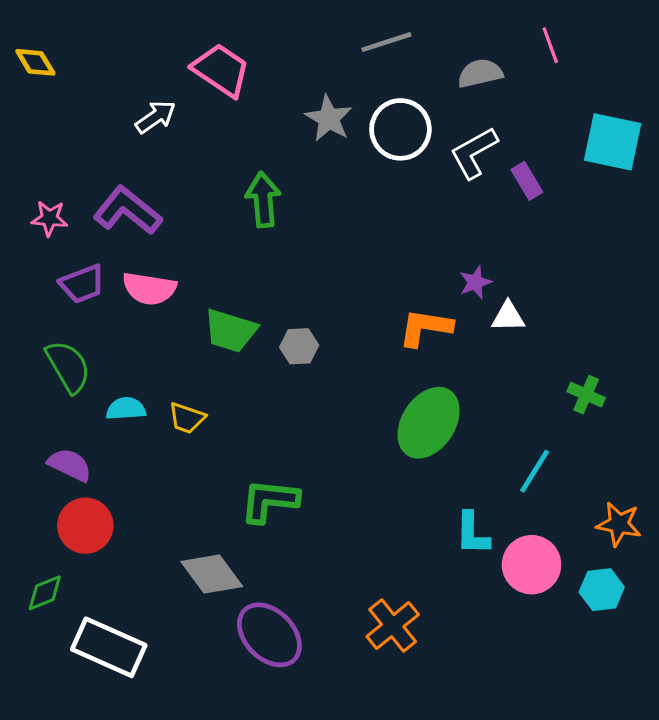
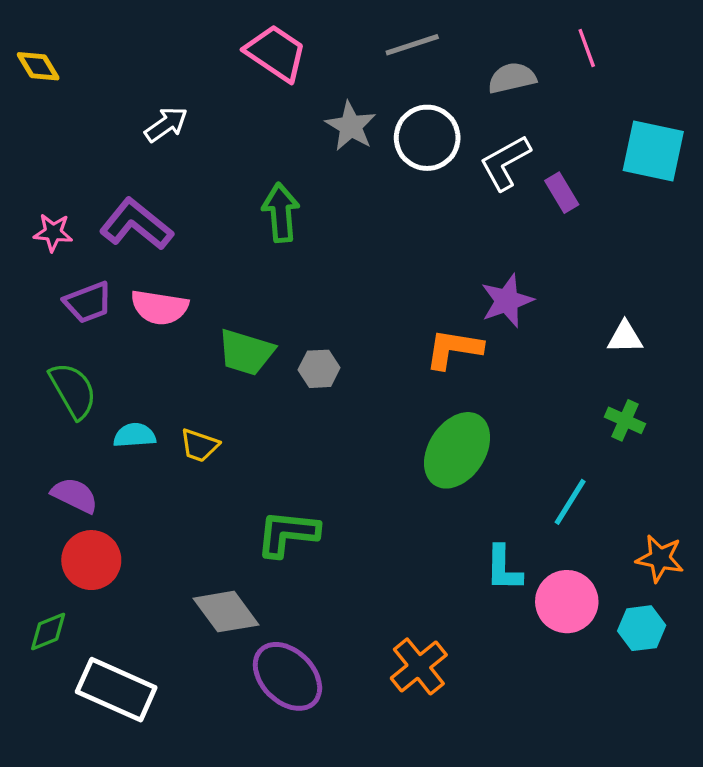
pink trapezoid: (221, 70) -> (276, 53), moved
purple star: (475, 282) -> (507, 301), size x1.5
white triangle: (508, 317) -> (625, 337), moved

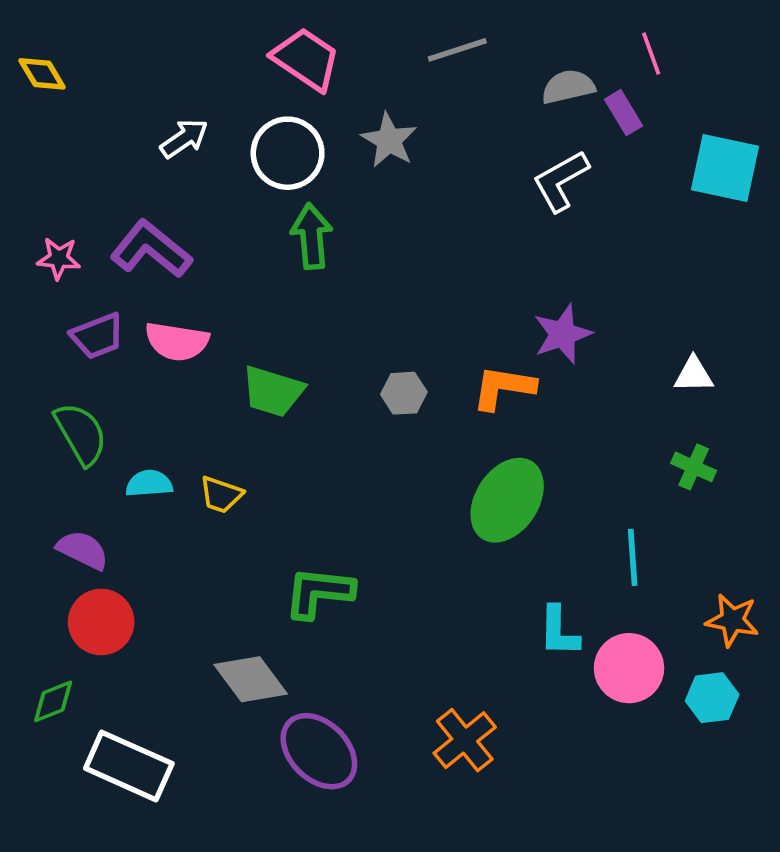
white circle: (427, 138) -> (288, 153), moved
purple rectangle: (562, 193) -> (623, 113), moved
gray hexagon: (319, 369) -> (404, 393), moved
cyan line: (570, 502) -> (633, 557), turned -36

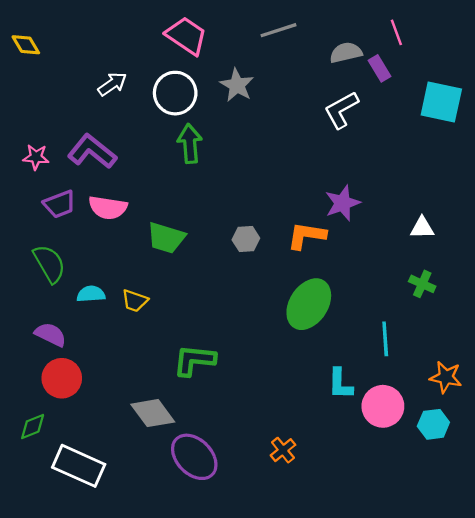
orange cross: (465, 740) -> (283, 450), size x0.7

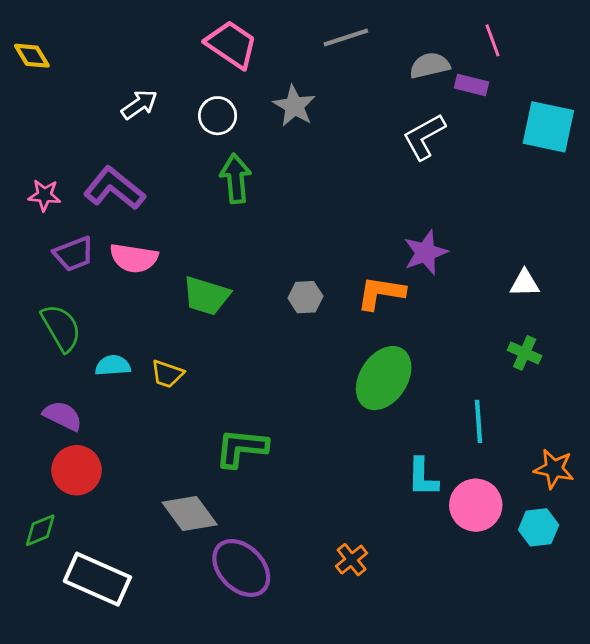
purple rectangle: (380, 68) -> (472, 85), turned -45
white circle: (175, 93) -> (218, 116), size x0.7

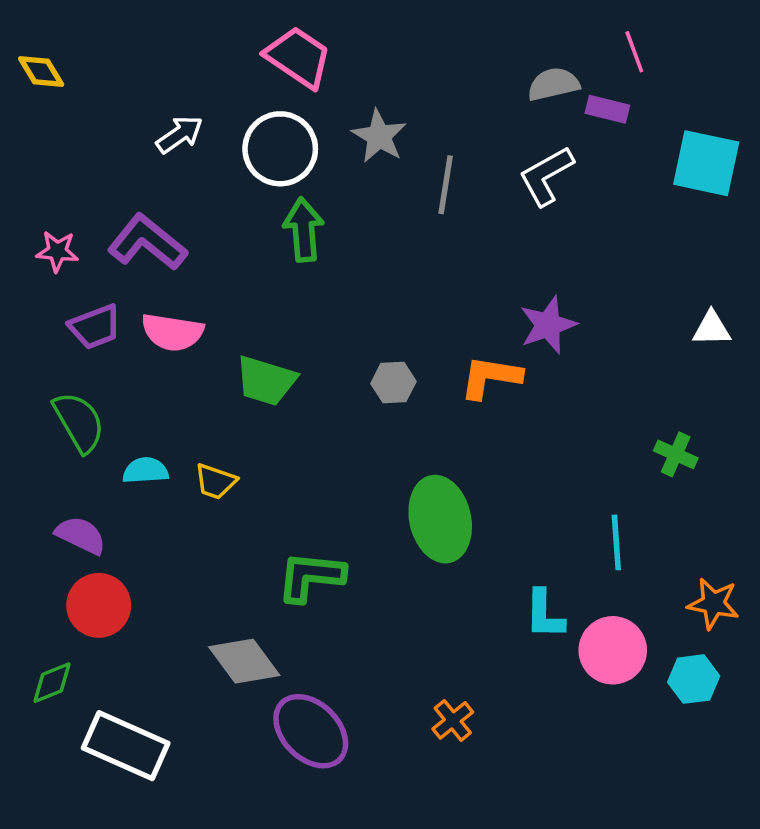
gray line: (346, 38) -> (446, 185), moved, turned -63
white circle: (218, 116) -> (280, 149), size x1.5
white triangle: (525, 283) -> (712, 329), moved
green ellipse: (384, 378) -> (440, 519), moved, turned -46

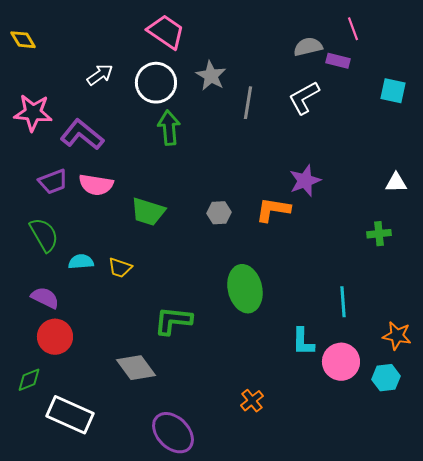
cyan square: (706, 163) -> (393, 91), size x0.7
pink star: (57, 251) -> (33, 113), moved, size x1.6
green cross: (676, 454) -> (379, 234), moved, turned -30
purple ellipse: (311, 731) -> (173, 433), moved

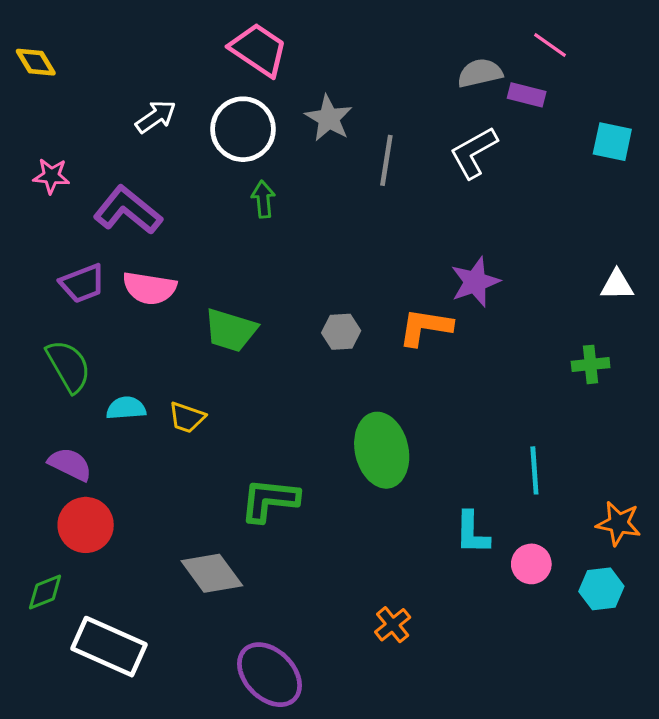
pink line: (353, 29) -> (550, 45), turned -35
pink star: (33, 113) -> (51, 176), size x0.6
green arrow: (169, 128) -> (263, 199), size x0.7
pink circle: (341, 362) -> (531, 564), size x0.7

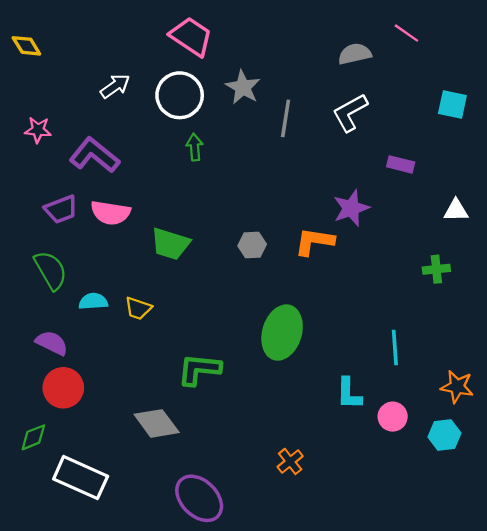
purple rectangle: (527, 95) -> (401, 164), moved
green ellipse: (382, 450) -> (282, 333), turned 30

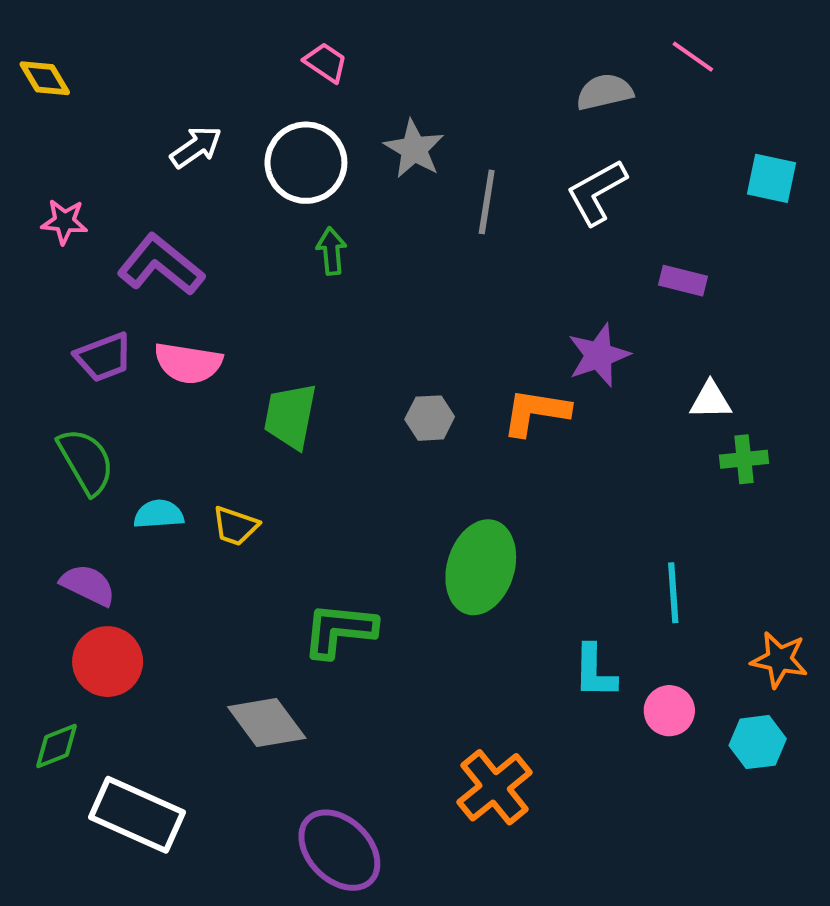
pink trapezoid: (191, 37) -> (326, 63), size x0.6
white triangle: (456, 210) -> (711, 400), moved
green trapezoid: (170, 244) -> (290, 416), turned 84
orange cross: (290, 461) -> (495, 787), size x1.6

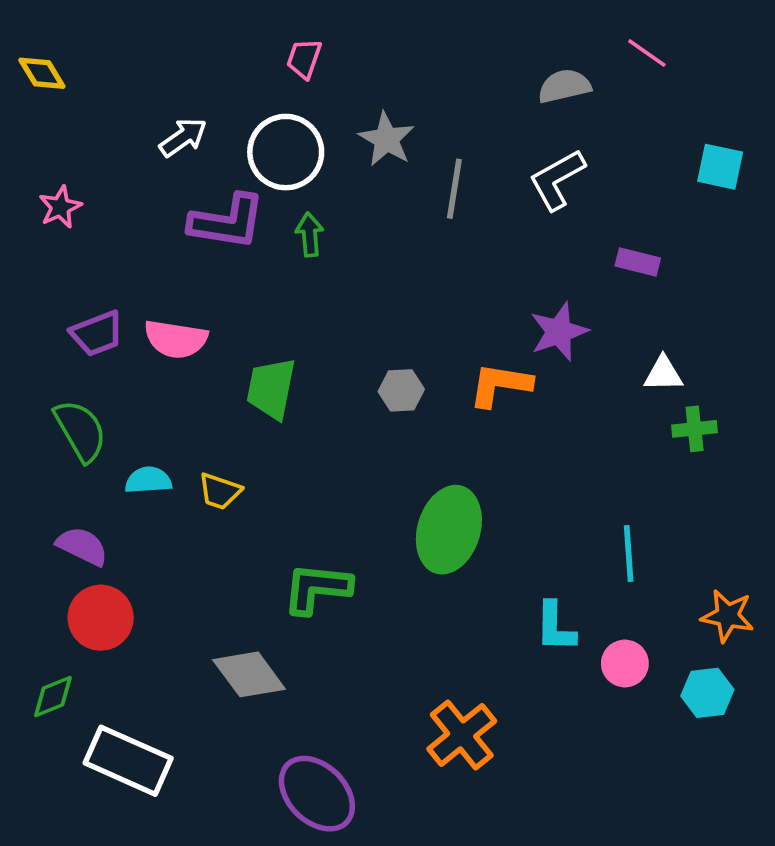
pink trapezoid: (326, 63) -> (304, 59), turned -105
pink star: (64, 222) -> (60, 207), turned -30
purple L-shape: (161, 265) -> (227, 222), moved, turned 150

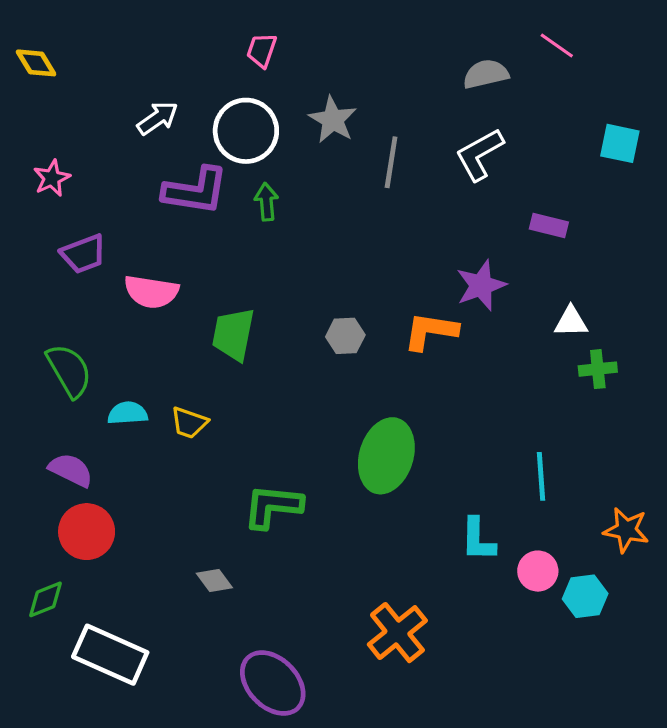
purple trapezoid: (97, 334) -> (83, 254), moved
gray diamond: (249, 674) -> (214, 580), size x0.6
cyan hexagon: (707, 693) -> (585, 596), moved

